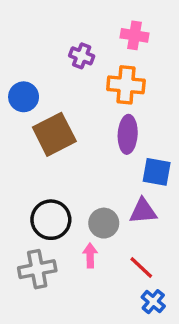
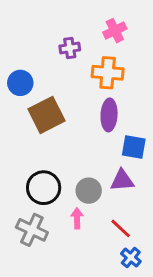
pink cross: (134, 35) -> (115, 31), turned -35
purple cross: (82, 56) -> (70, 48), turned -30
gray cross: (37, 269) -> (32, 230), turned 36

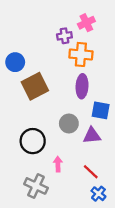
purple cross: (70, 48) -> (64, 36), moved
gray circle: (89, 191) -> (69, 124), moved
gray cross: (32, 230) -> (36, 186), moved

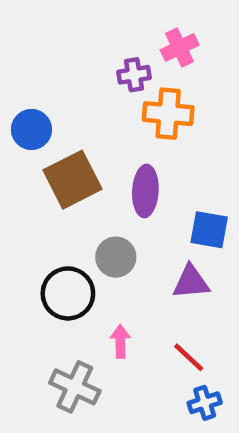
purple ellipse: (82, 86) -> (145, 191), moved
gray circle: (69, 124) -> (116, 257), moved
blue cross: (98, 194) -> (205, 403), turned 32

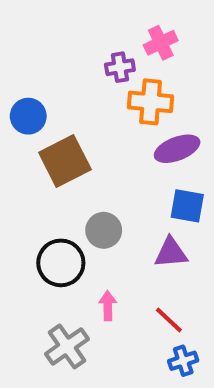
purple ellipse: (145, 191) -> (177, 149), moved, turned 66
gray cross: (75, 387) -> (67, 346), turned 30

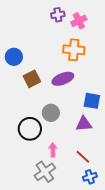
purple cross: (120, 67) -> (58, 15), moved
purple ellipse: (177, 149) -> (63, 79), moved
brown square: (65, 161) -> (32, 79), size x0.7
gray cross: (67, 346) -> (45, 172), moved

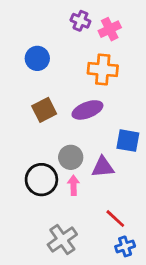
purple cross: (58, 15) -> (80, 21), turned 32
blue circle: (14, 57) -> (37, 58), moved
purple triangle: (84, 124) -> (103, 167), moved
pink arrow: (53, 150) -> (74, 185), moved

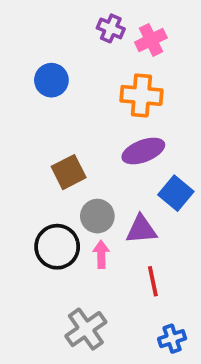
brown square: (44, 110) -> (69, 172), moved
purple ellipse: (87, 110) -> (143, 151), moved
blue square: (128, 141) -> (176, 193), turned 30
red line: (115, 219) -> (153, 281), moved, turned 35

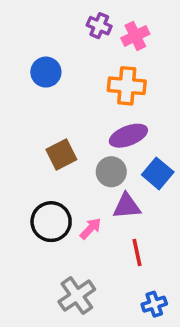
gray circle: (97, 216) -> (111, 172), moved
pink arrow: (101, 254) -> (91, 228), turned 45

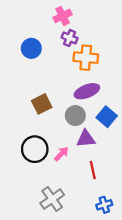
purple cross: (99, 26) -> (70, 38), moved
pink cross: (135, 36) -> (63, 16), moved

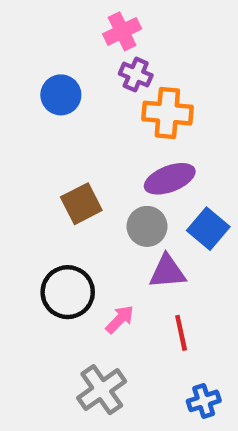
pink arrow: (61, 154) -> (120, 319), moved

